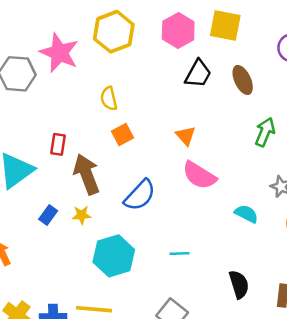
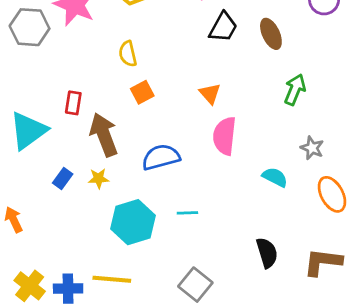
pink semicircle: (199, 175) -> (225, 136), turned 64
blue semicircle: (140, 195) -> (161, 157), turned -148
cyan line: (179, 253) -> (187, 213), moved

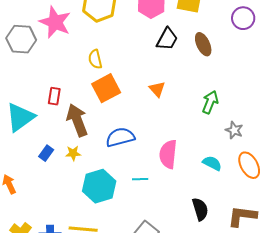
green arrow: (295, 90) -> (210, 102), moved
orange square: (142, 92) -> (106, 88), size x1.6
pink semicircle: (225, 136) -> (168, 154), moved
cyan semicircle: (275, 177) -> (212, 163), moved

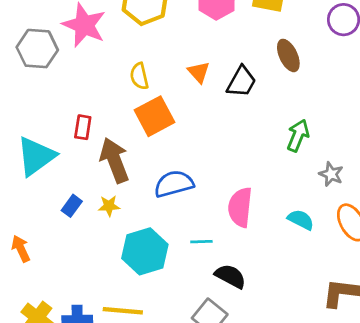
black trapezoid: (167, 39) -> (241, 82), moved
orange triangle: (157, 89) -> (199, 72), moved
black semicircle: (200, 209) -> (230, 276), moved, turned -45

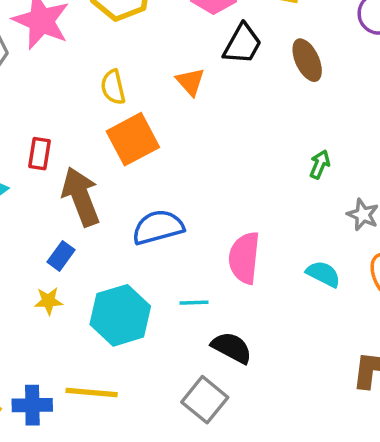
black trapezoid: (241, 82) -> (242, 44), moved
green arrow: (298, 135) -> (320, 164), size x0.7
blue rectangle: (72, 206) -> (61, 256), moved
yellow star: (109, 206) -> (48, 301), moved

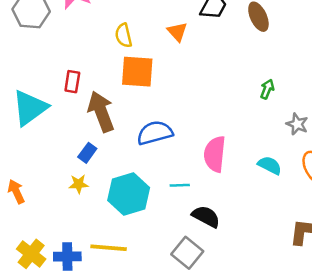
orange square: (133, 139) -> (137, 72), turned 32

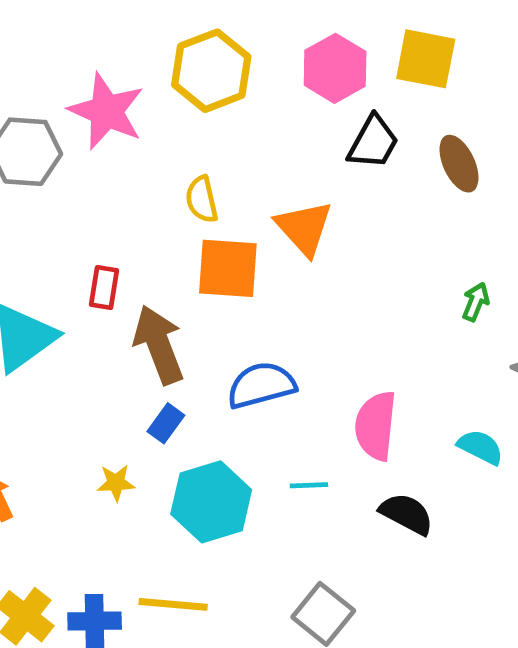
orange triangle: (177, 32) -> (304, 228), moved, size x1.5
blue rectangle: (87, 153) -> (166, 423), moved
black semicircle: (206, 217) -> (407, 514), moved

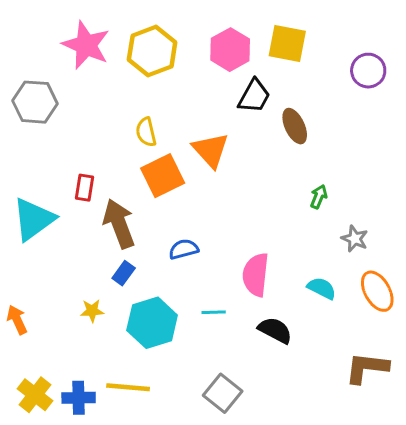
pink star: (106, 111) -> (86, 45), moved
brown ellipse: (459, 164) -> (295, 126), moved
orange square: (228, 268) -> (163, 176), turned -30
blue semicircle: (261, 385) -> (184, 249), size x0.7

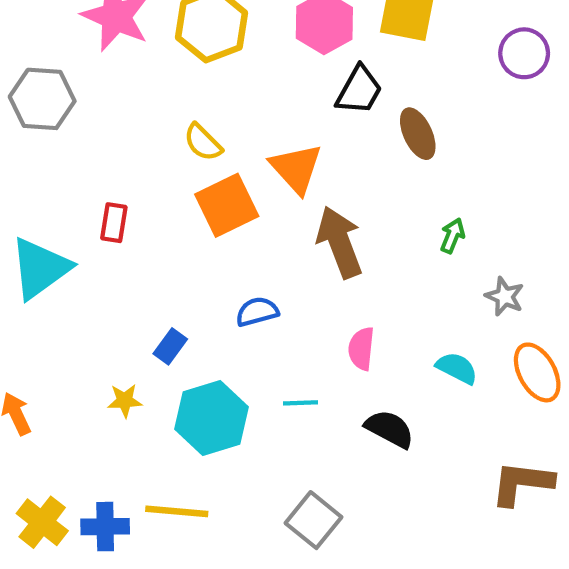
yellow semicircle: (146, 132) -> (203, 142), turned -32
brown arrow: (119, 224) -> (340, 242), moved
pink semicircle: (256, 275) -> (361, 349), size x0.7

